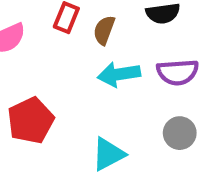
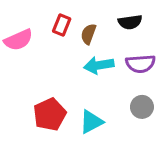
red pentagon: (31, 120) -> (50, 114), moved

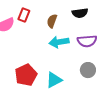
red rectangle: (62, 25) -> (24, 15), moved

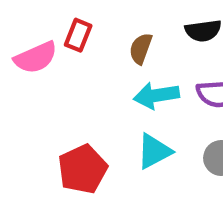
cyan triangle: (54, 80) -> (154, 151), moved

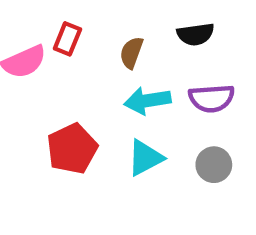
red pentagon: (83, 169) -> (72, 149), moved

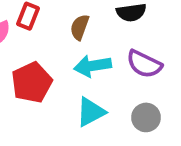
purple semicircle: (212, 98) -> (144, 64), turned 30
red pentagon: (72, 149) -> (32, 82), moved

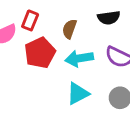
red pentagon: (32, 82) -> (40, 53), moved

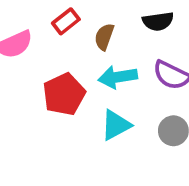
red rectangle: (30, 20) -> (66, 21), moved, turned 30
red pentagon: (40, 53) -> (64, 94), moved

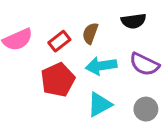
red rectangle: (66, 21) -> (59, 41), moved

